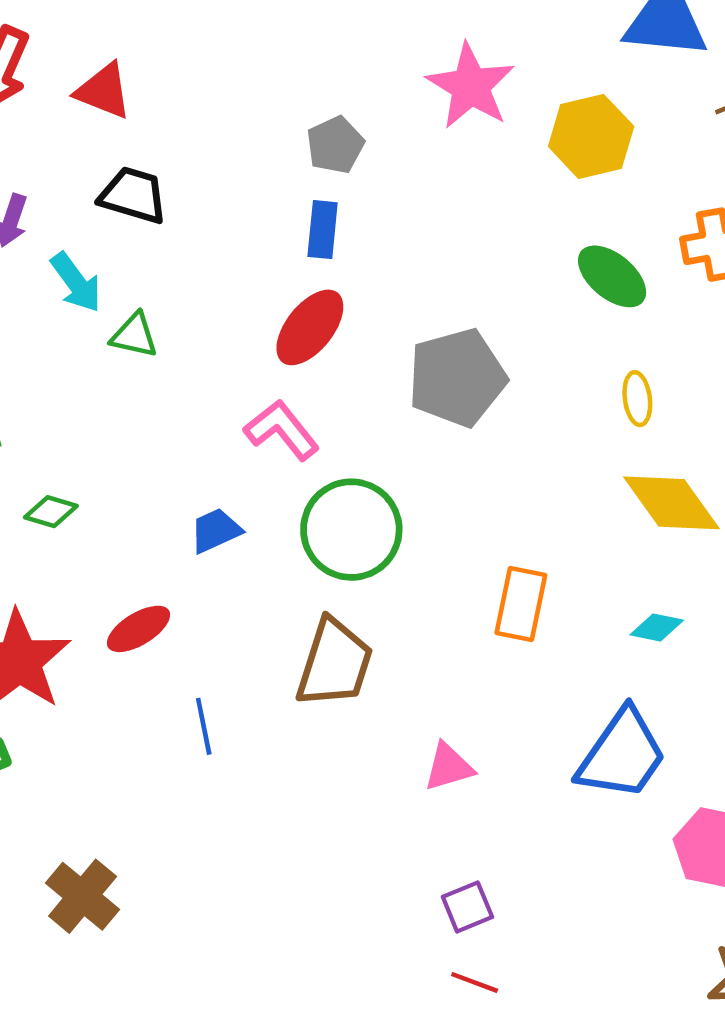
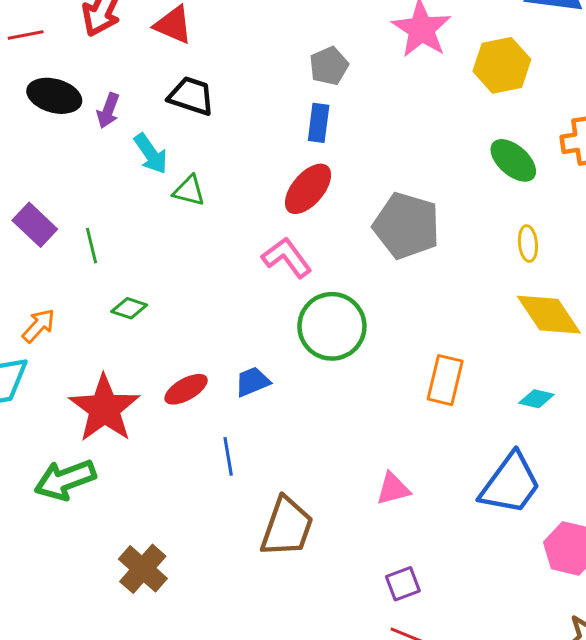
gray pentagon: (457, 378) -> (406, 226), turned 30
blue trapezoid: (216, 531) -> (252, 382), moved
brown trapezoid: (334, 663) -> (287, 527), moved

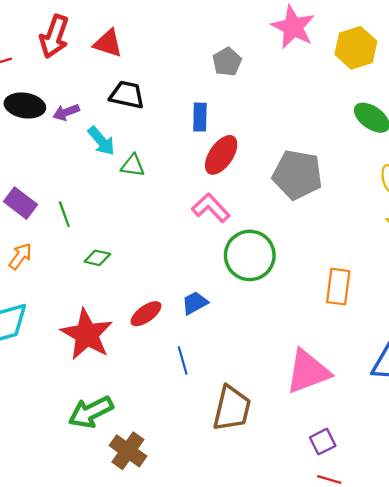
purple arrow: (108, 111) -> (66, 112), turned 55
blue rectangle: (319, 123) -> (200, 117), moved
orange arrow: (39, 326) -> (20, 256), moved
green arrow: (65, 480) -> (91, 412), moved
pink triangle: (393, 489) -> (308, 372), size x1.8

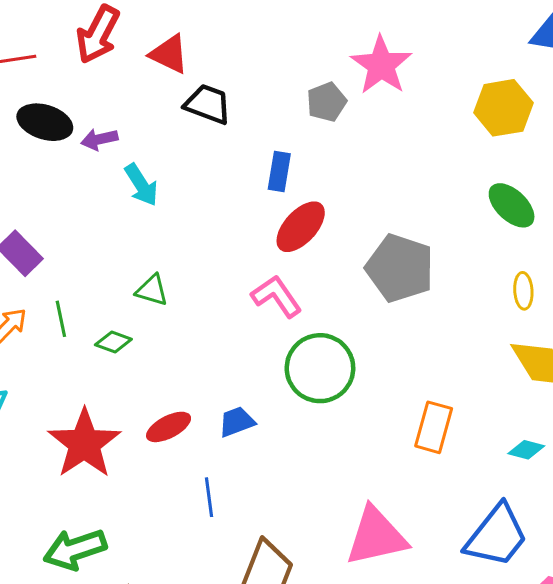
pink star: (293, 27) -> (381, 65), moved
black trapezoid: (127, 95) -> (208, 104), moved
green triangle: (133, 166) -> (152, 290), moved
green line: (64, 214) -> (61, 319), moved

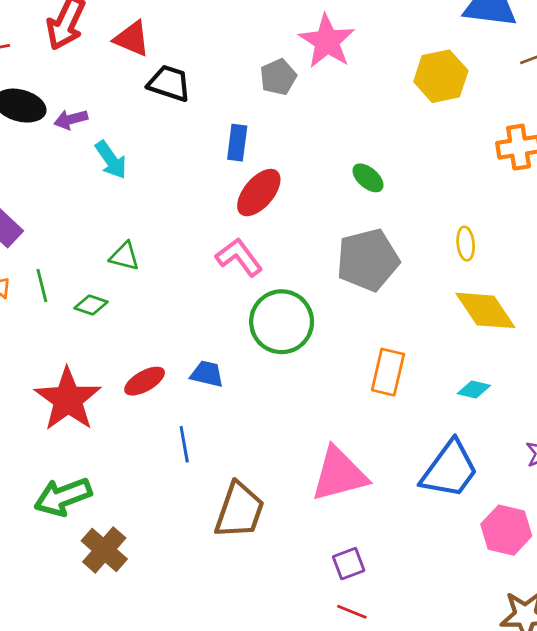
green ellipse: (512, 205) -> (368, 178), moved, size x0.7
gray pentagon: (400, 268) -> (368, 260), moved, turned -30
blue trapezoid: (237, 422) -> (207, 374), turned 36

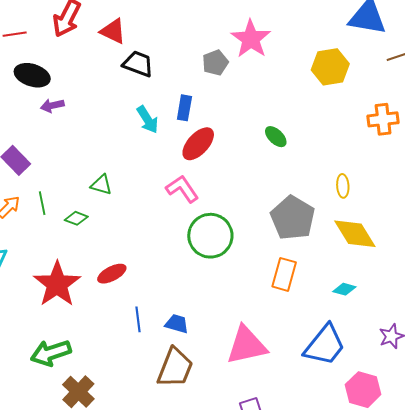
purple arrow: (71, 119) -> (52, 106), moved
cyan arrow: (111, 160) -> (148, 120), moved
gray pentagon: (368, 260) -> (293, 218), moved, turned -30
blue trapezoid: (207, 374) -> (177, 324), moved

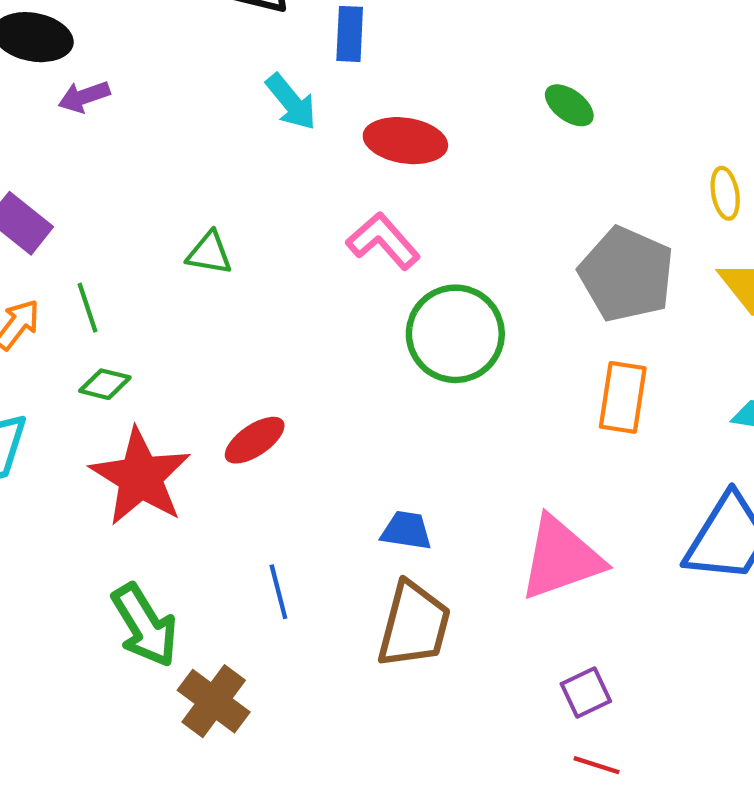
blue rectangle: (184, 108) -> (350, 34), moved
red ellipse: (198, 144) -> (405, 141), turned 63
green diamond: (76, 218) -> (105, 384), moved
blue line: (138, 319) -> (278, 592), moved
green arrow: (51, 353) -> (145, 625), turned -96

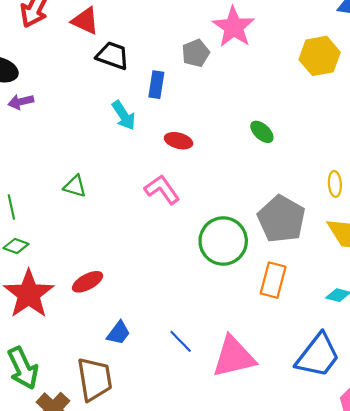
red ellipse: (405, 141) -> (178, 141), size x0.7
green circle: (455, 334) -> (223, 241), moved
blue trapezoid: (406, 531) -> (118, 333), moved, turned 112
blue line: (278, 592) -> (181, 341), moved, turned -36
brown trapezoid: (414, 625) -> (95, 379), moved, turned -30

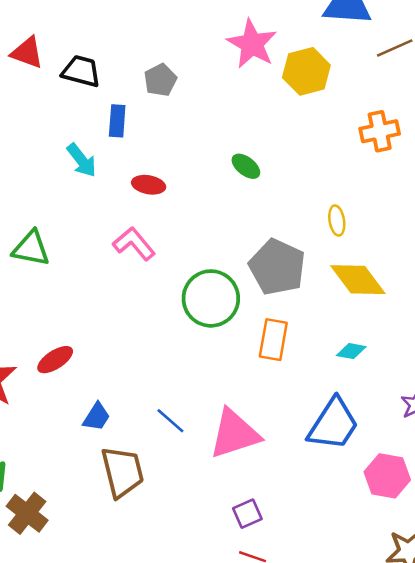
pink star: (234, 27) -> (252, 44), moved
black trapezoid: (113, 56) -> (81, 71), moved
green triangle: (75, 186) -> (31, 248), size x1.4
brown trapezoid: (95, 379) -> (122, 472), moved

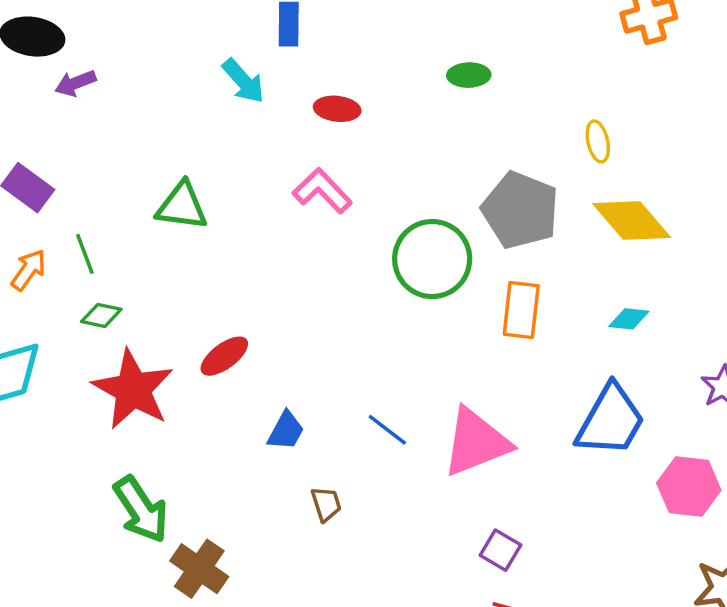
green ellipse: (246, 166) -> (469, 75), turned -36
brown trapezoid: (122, 472) -> (326, 504), size x0.5
purple square: (247, 514) -> (501, 550), turned -32

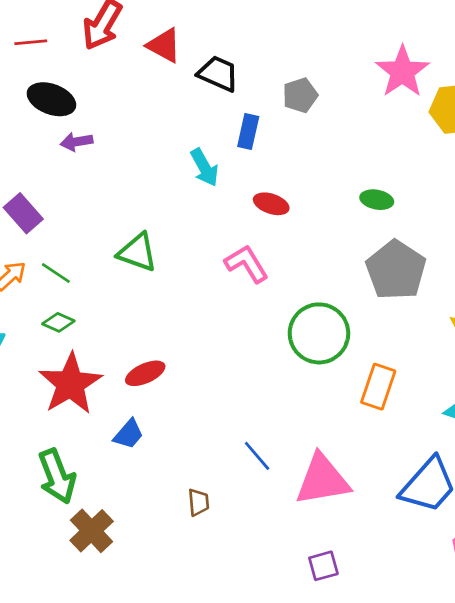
gray pentagon: (520, 210) -> (396, 270), moved
green line: (85, 254) -> (56, 273), turned -48
blue trapezoid: (286, 431) -> (129, 434), moved
purple square: (501, 550) -> (323, 566), turned 32

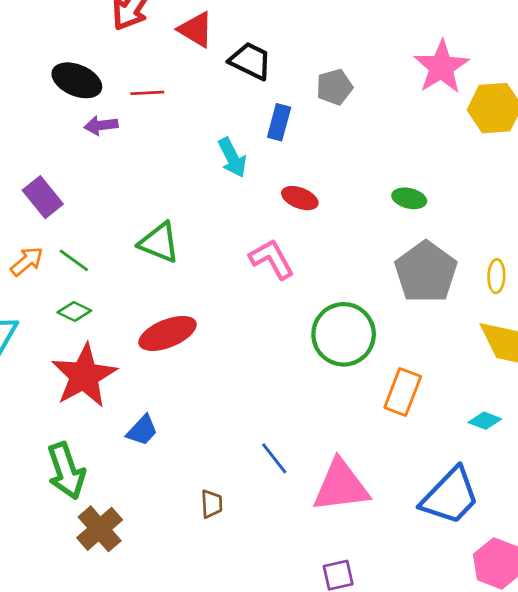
red line: (31, 42) -> (147, 93), moved
red ellipse: (145, 373) -> (167, 333), moved, size x1.4

